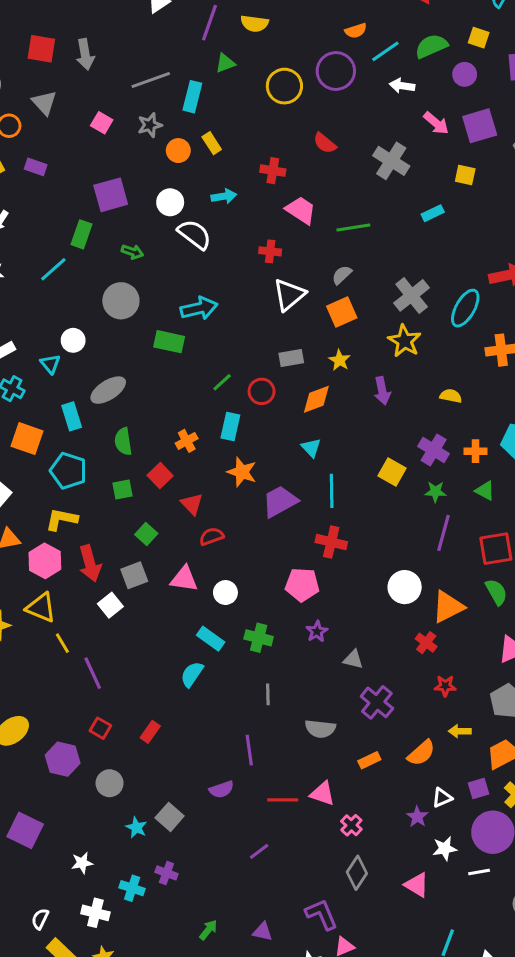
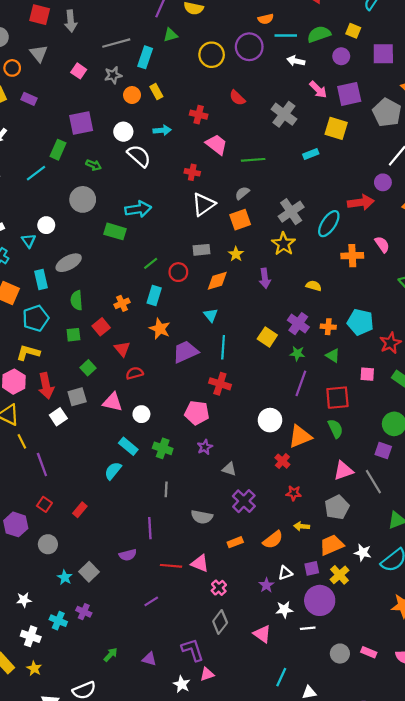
cyan line: (385, 51) -> (286, 35), turned 30
yellow square: (465, 175) -> (336, 128), size x1.5
cyan pentagon: (68, 471) -> (36, 318), turned 30

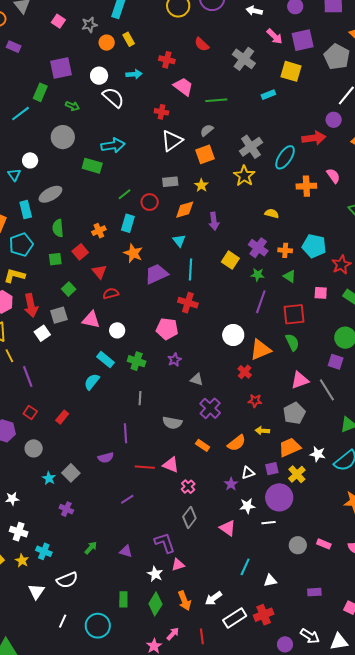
purple arrow: (265, 278) -> (214, 221), moved
orange rectangle: (235, 542) -> (203, 445), turned 56
cyan cross: (58, 621) -> (44, 551), moved

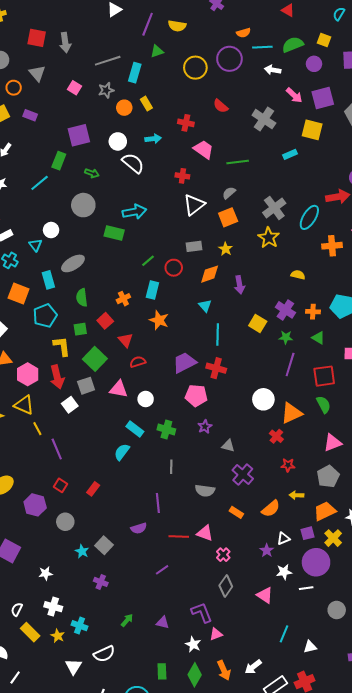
purple trapezoid: (156, 274) -> (184, 363), moved
yellow L-shape: (14, 276) -> (62, 346), moved, turned 70
green square: (69, 289) -> (95, 359), size x1.6

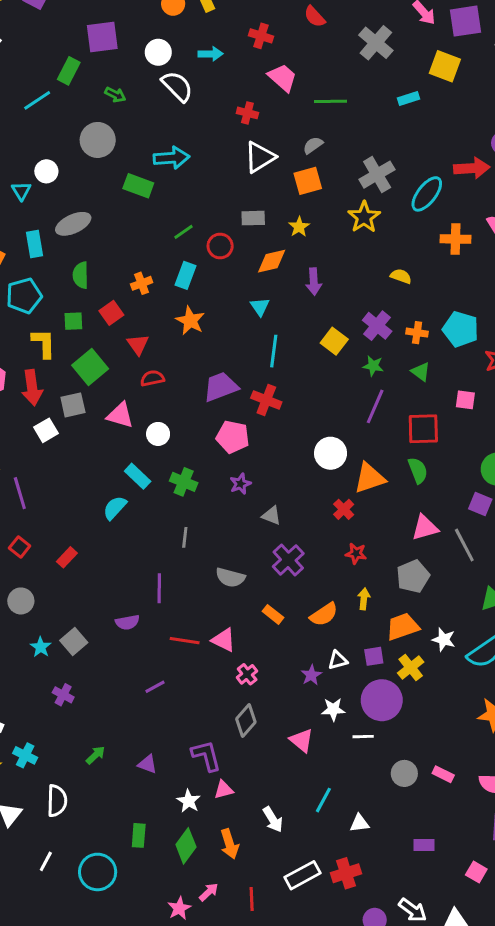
yellow arrow: (297, 495) -> (364, 599), turned 88
white semicircle: (104, 654) -> (57, 801), turned -70
white arrow: (253, 667) -> (273, 820), moved, turned -90

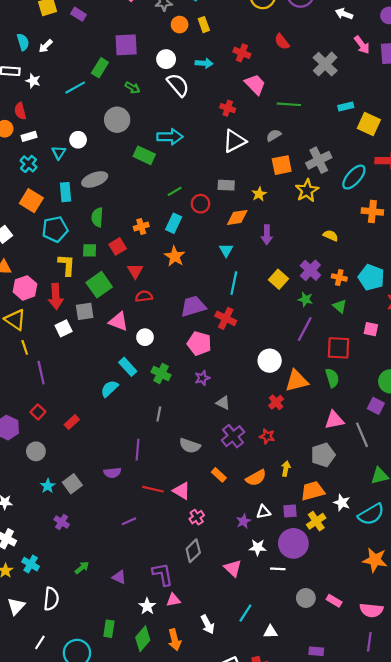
yellow square: (445, 66) -> (369, 124), moved
orange square: (308, 181) -> (282, 165), moved
red star: (356, 553) -> (267, 436), moved

